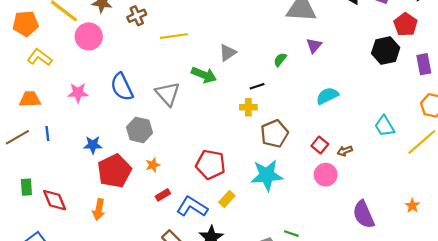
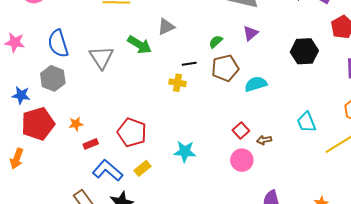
black hexagon: (386, 51) -> (304, 51), moved
gray hexagon: (140, 130) -> (53, 78), moved
brown pentagon: (274, 134) -> (225, 68), moved
cyan star: (267, 175) -> (185, 152), size x0.7
red rectangle: (163, 195) -> (91, 144), moved

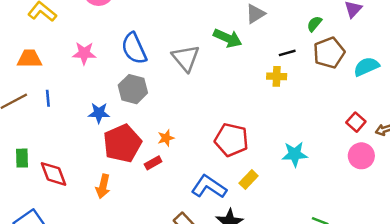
red rectangle: (91, 144) -> (153, 163), moved

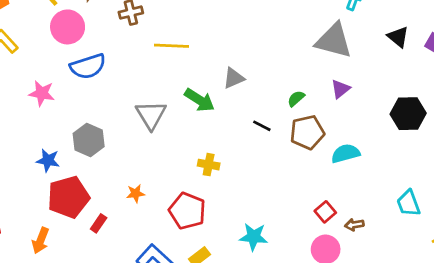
blue semicircle: (134, 48) -> (88, 66), moved, turned -92
black line: (287, 53) -> (262, 126), turned 35
yellow cross: (277, 76) -> (209, 165), moved
orange star: (166, 138) -> (136, 193), moved
red rectangle: (153, 163) -> (99, 223), turned -35

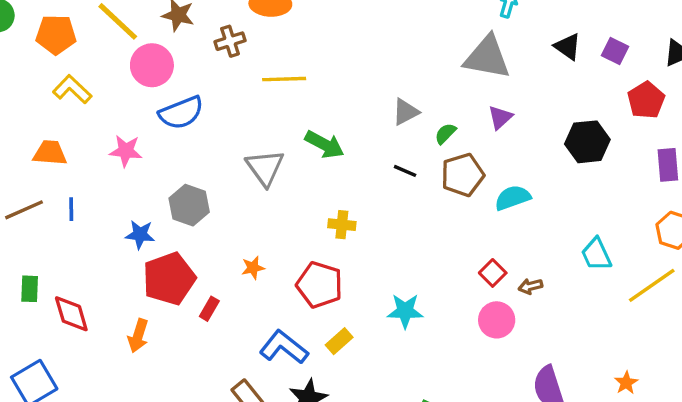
gray triangle: (234, 78) -> (406, 112), moved

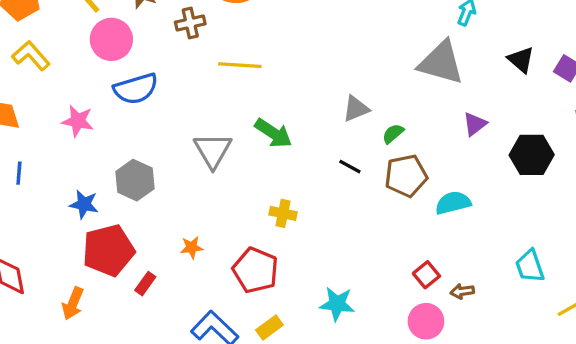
purple triangle: (500, 117) -> (475, 124), moved

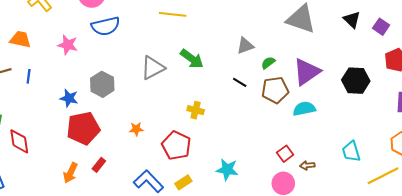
purple triangle: (475, 124) -> (307, 72), moved, size x1.8
gray triangle: (213, 150) -> (153, 68), turned 30
red rectangle: (145, 284) -> (99, 165), moved
orange arrow: (73, 304) -> (70, 173), moved

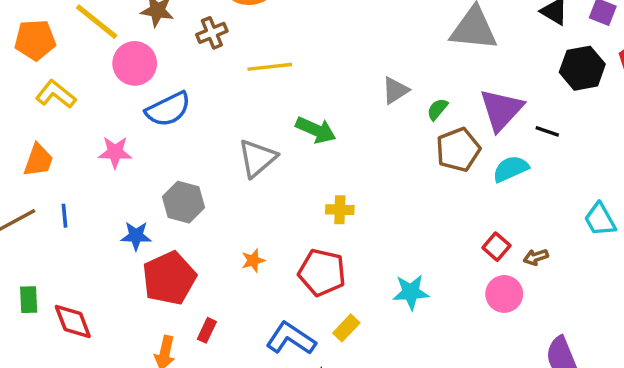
orange trapezoid: (20, 39) -> (38, 160), turned 110
black hexagon: (356, 81) -> (582, 68), moved
black line: (240, 82) -> (547, 131), moved

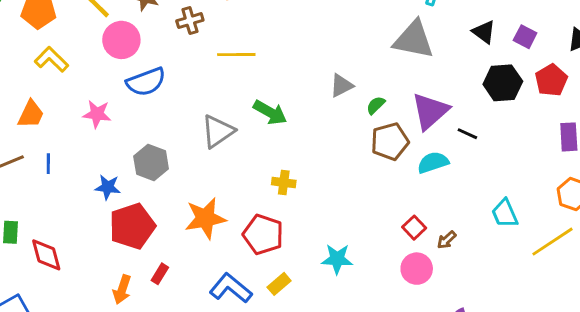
brown arrow: (536, 257) -> (447, 240), turned -30
orange star: (253, 261) -> (205, 218), size x2.0

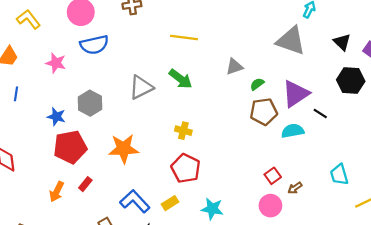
yellow line: (236, 55) -> (184, 37), moved
red pentagon: (263, 234) -> (186, 168), moved
cyan star: (337, 259) -> (212, 209), moved

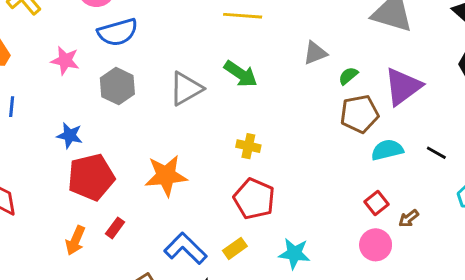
gray hexagon: (90, 103) -> (117, 86), moved
black line: (320, 114) -> (436, 153), moved
cyan semicircle: (293, 131) -> (387, 150), moved

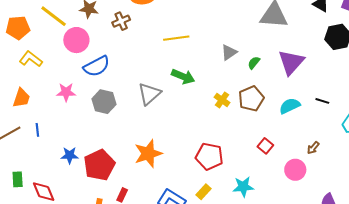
brown pentagon: (359, 114) -> (251, 99), moved
blue star: (70, 135) -> (70, 155), moved
yellow cross: (248, 146) -> (222, 100), moved, turned 35
red square: (377, 203) -> (265, 146), moved

